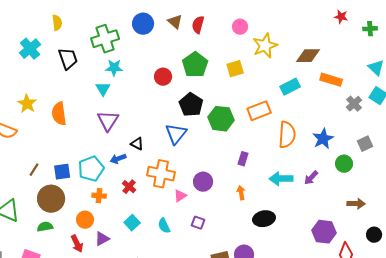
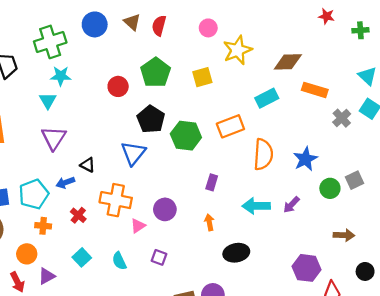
gray square: (365, 144) -> (355, 180), moved

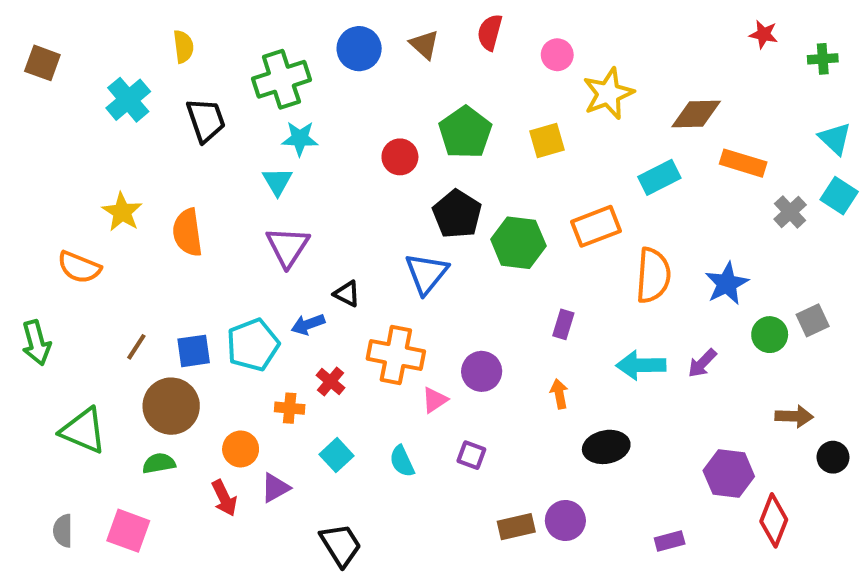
red semicircle: (159, 26) -> (490, 32), moved
orange cross: (43, 226) -> (290, 408), moved
black circle: (365, 271) -> (833, 457), moved

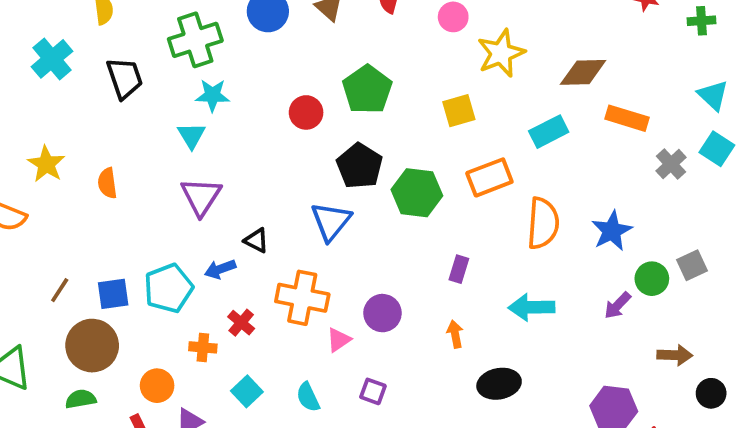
yellow square: (547, 141) -> (459, 111), moved
orange semicircle: (187, 232) -> (107, 183), size x0.7
purple arrow: (702, 363) -> (617, 305), moved

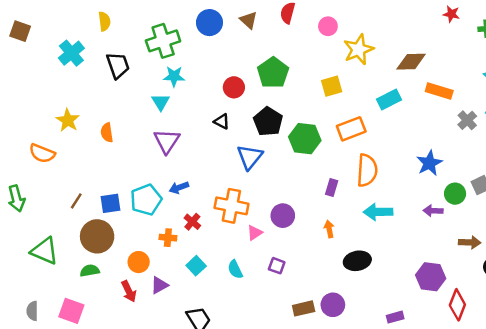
orange semicircle: (543, 223) -> (367, 170), moved
black triangle: (256, 240) -> (222, 122), moved
purple arrow: (617, 305) -> (433, 211), turned 48

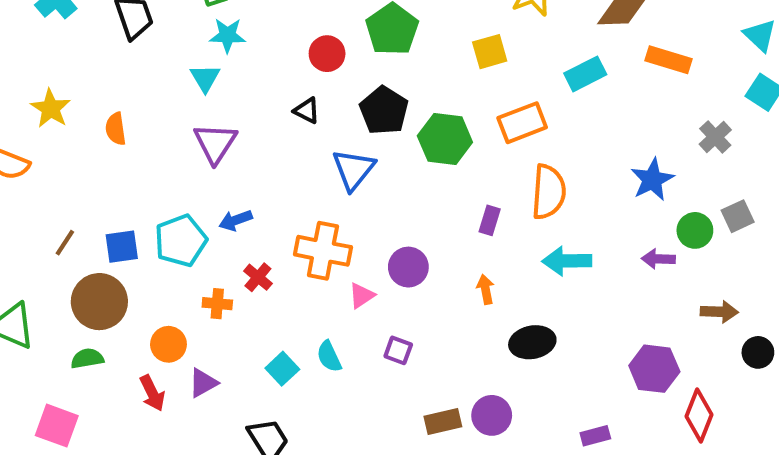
gray cross: (467, 120) -> (715, 137), moved
cyan square: (196, 266) -> (282, 369), moved

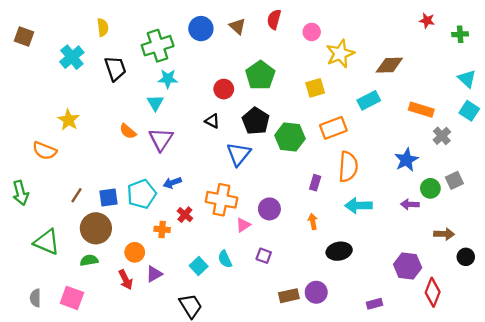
orange rectangle: (669, 60) -> (421, 110), moved
orange semicircle: (116, 129) -> (128, 131), moved, turned -42

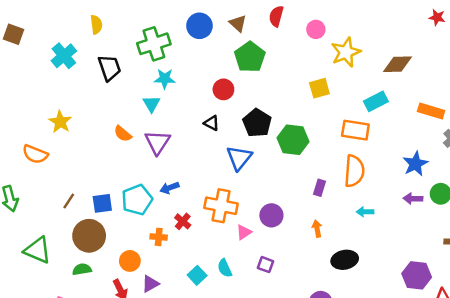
green pentagon: (260, 75) -> (250, 57), moved
orange rectangle: (333, 128) -> (355, 130), moved, turned 30
purple arrow: (410, 204) -> (413, 199), moved
cyan arrow: (358, 205) -> (365, 212), size x0.6

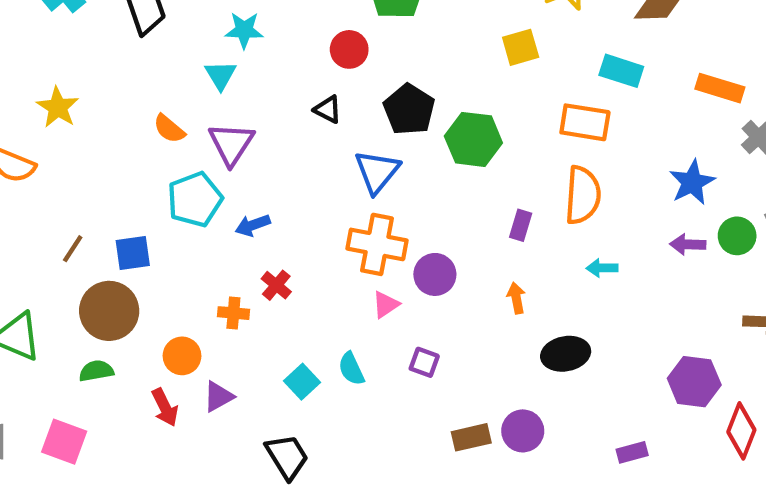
cyan rectangle: (376, 101) -> (621, 71), turned 45
cyan pentagon: (137, 200) -> (195, 199), moved
orange cross: (221, 206) -> (377, 244), moved

